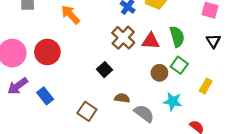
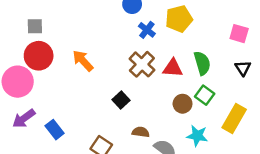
orange arrow: (70, 15) -> (83, 61), moved
red circle: (47, 52) -> (39, 56), moved
yellow rectangle: (206, 86) -> (234, 118), size x1.6

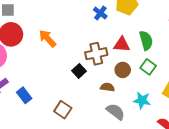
brown cross: (142, 64) -> (96, 54), moved, turned 35
brown circle: (183, 104) -> (123, 70), moved
brown semicircle: (141, 132) -> (107, 87), moved

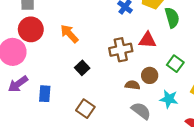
green semicircle: (146, 40) -> (172, 18), moved
brown circle: (123, 70) -> (150, 75), moved
black square: (79, 71) -> (82, 68), moved
blue rectangle: (24, 95) -> (45, 94), turned 42

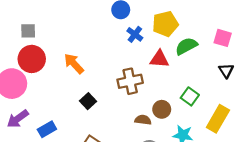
green semicircle: (172, 18) -> (186, 46), turned -102
red triangle: (147, 40) -> (159, 59), moved
blue rectangle: (45, 94) -> (47, 129), turned 56

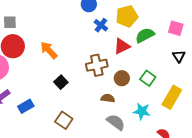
red triangle: (159, 59) -> (122, 46), turned -30
brown circle: (162, 109) -> (122, 78), moved

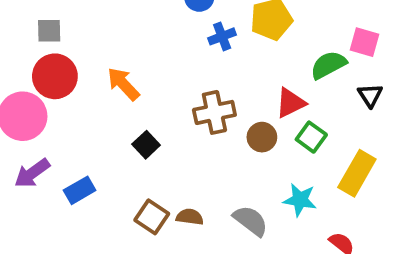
blue cross: (101, 25) -> (222, 36), turned 32
green semicircle: (145, 35) -> (328, 65), moved
red triangle: (122, 46) -> (290, 103), moved
brown semicircle: (108, 98) -> (190, 217), moved

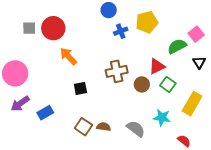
pink square: (364, 42) -> (196, 34), turned 35
red circle: (55, 76) -> (53, 28), moved
black square: (146, 145) -> (80, 88), turned 32

